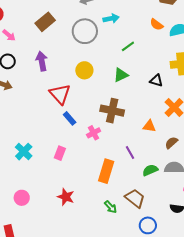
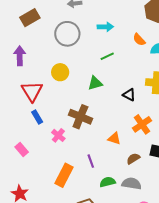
cyan arrow: (111, 18) -> (105, 27), moved
pink cross: (94, 133) -> (58, 135), turned -32
pink rectangle: (60, 153) -> (22, 150), turned -72

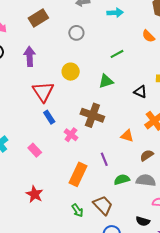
cyan arrow: (105, 27) -> (115, 13), moved
gray circle: (67, 34) -> (76, 33), size x0.6

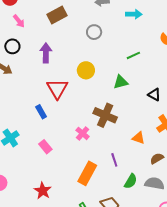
blue rectangle: (49, 117) -> (41, 112), moved
green semicircle: (122, 180) -> (131, 181), turned 133

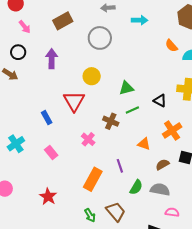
gray circle: (94, 32) -> (100, 38), size x1.5
green line: (133, 55) -> (132, 110), moved
red triangle: (57, 89) -> (74, 101), moved
brown cross: (105, 115) -> (111, 121), size x0.7

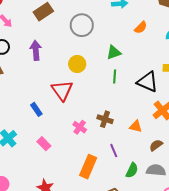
orange semicircle: (171, 46) -> (141, 28), moved, turned -88
green triangle: (126, 88) -> (114, 52), moved
black triangle: (160, 101) -> (148, 82), size x1.6
green line: (132, 110) -> (115, 77), moved, turned -56
brown cross: (111, 121) -> (105, 119), moved

